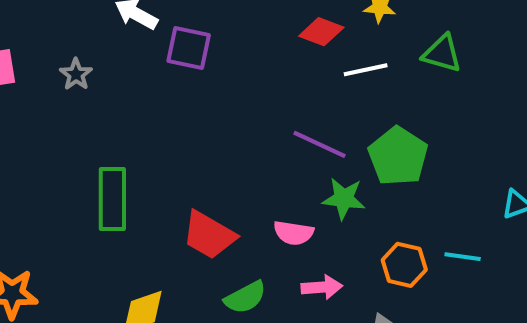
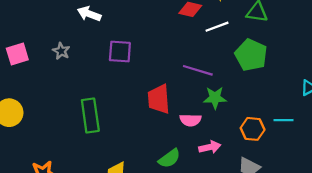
purple square: (189, 48) -> (120, 52), moved
green pentagon: (398, 156) -> (251, 55), moved
red trapezoid: (209, 235) -> (159, 99), moved, turned 64

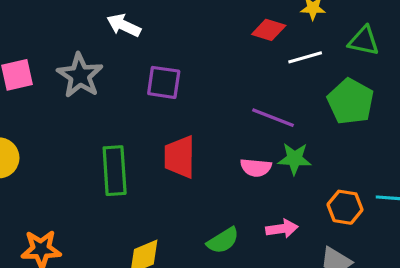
gray star: (61, 51) -> (80, 75), size x1.8
red trapezoid: (159, 99) -> (180, 157), moved
pink semicircle: (191, 120) -> (256, 168), moved

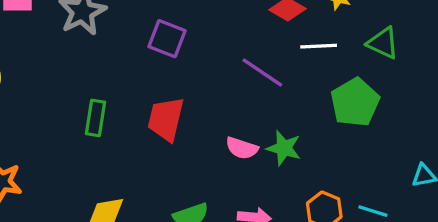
purple line: (273, 118) -> (262, 72), moved
green rectangle: (115, 171) -> (95, 118), size x0.7

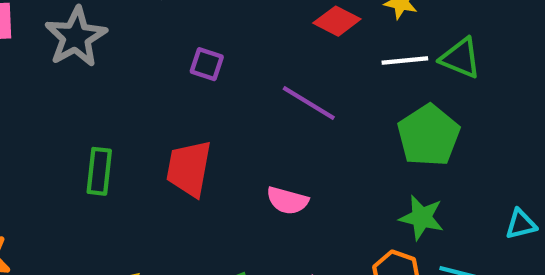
purple square: (167, 39) -> (207, 64), moved, size x0.7
white line: (319, 46) -> (405, 60), moved
green star: (284, 148) -> (422, 218), moved

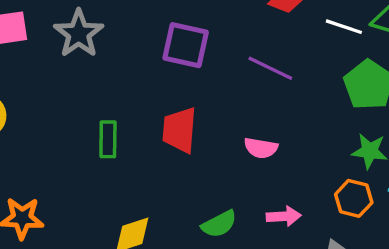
white line: (405, 60) -> (344, 27), turned 30
purple square: (207, 64) -> (186, 45), size x1.8

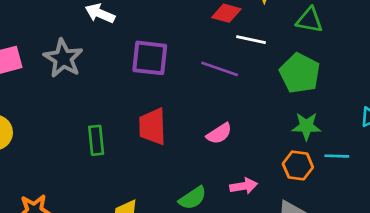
white line: (344, 27) -> (251, 40), moved
pink semicircle: (261, 148) -> (219, 134), turned -36

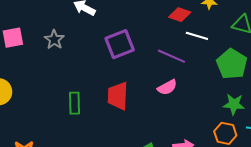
gray star: (63, 58) -> (54, 40), size x0.7
purple square: (150, 58) -> (120, 44), turned -32
pink semicircle: (219, 134) -> (167, 87), moved

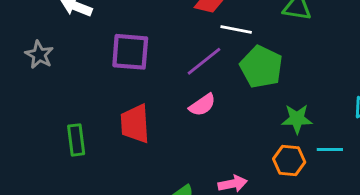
purple square: (120, 44) -> (130, 52), turned 32
purple line: (172, 56) -> (204, 61), turned -56
green pentagon: (232, 64) -> (261, 67), moved

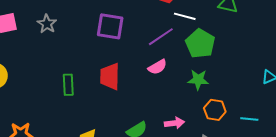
green star: (297, 119) -> (198, 80), moved
cyan line: (330, 149) -> (249, 119), moved

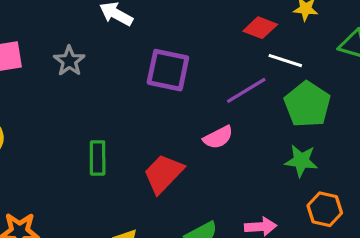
pink semicircle: (157, 67) -> (218, 137), moved
red trapezoid: (110, 76) -> (163, 174), moved, turned 40

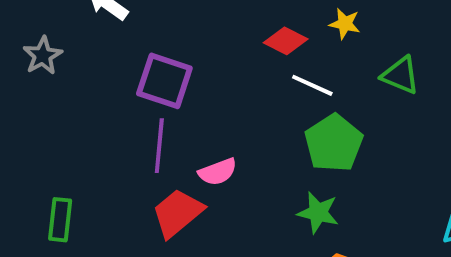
purple line: (246, 90) -> (159, 146), moved, turned -60
green rectangle: (98, 158) -> (60, 220), moved
red trapezoid: (163, 174) -> (178, 213), moved

